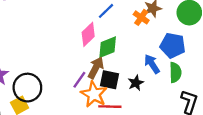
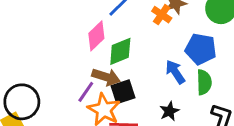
brown arrow: (96, 68) -> (106, 77), turned 80
black square: (110, 80) -> (123, 92), turned -30
black star: (136, 83) -> (169, 111), moved

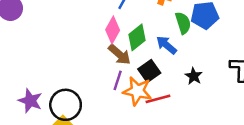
blue arrow: (175, 72) -> (166, 45), moved
brown arrow: (106, 77) -> (119, 54), moved, turned 40
green semicircle: (204, 82) -> (183, 23), moved

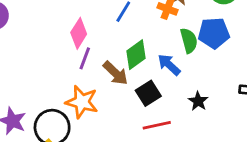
pink diamond: (113, 30) -> (79, 33), moved
purple line: (118, 80) -> (85, 58), moved
orange star: (137, 91) -> (82, 102), moved

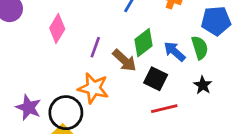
pink diamond: (79, 33) -> (57, 29), moved
green semicircle: (189, 41) -> (200, 48), moved
black square: (148, 93) -> (156, 79), turned -30

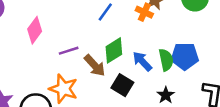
blue pentagon: (216, 21) -> (185, 56), moved
purple line: (95, 47) -> (69, 51), turned 48

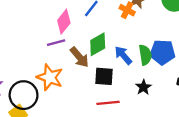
pink diamond: (35, 30) -> (64, 22), moved
black square: (122, 85) -> (104, 76), turned -30

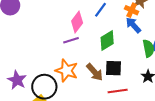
blue arrow: (123, 55) -> (133, 25), moved
brown arrow: (79, 57) -> (95, 72), moved

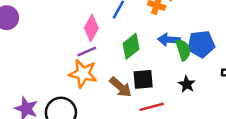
blue arrow: (133, 25) -> (169, 40), moved, turned -36
orange star: (67, 71) -> (83, 74), moved

